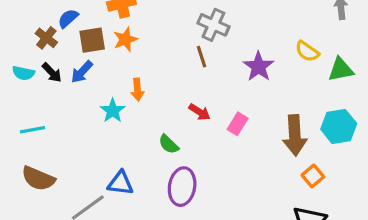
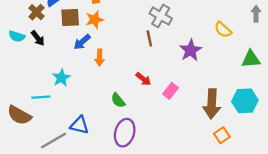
yellow semicircle: (307, 51) -> (223, 30), moved
blue arrow: (82, 72) -> (82, 42), moved
cyan star: (113, 111) -> (61, 78), moved
cyan line: (32, 130) -> (41, 97), moved

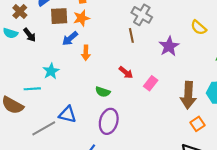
brown cross: (37, 12) -> (20, 12), moved
green semicircle: (118, 100) -> (103, 92), turned -32

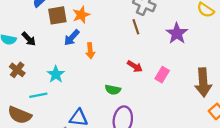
brown cross: (20, 12) -> (17, 70), moved

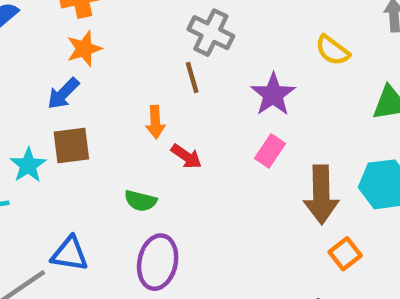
brown square: (57, 15) -> (71, 146), moved
orange arrow: (90, 51) -> (155, 122), moved
pink rectangle: (162, 75) -> (270, 151), moved

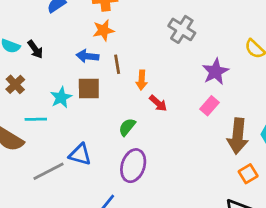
brown line: (192, 77) -> (117, 64), moved
blue arrow: (63, 94) -> (87, 56), turned 45
green semicircle: (140, 201) -> (127, 127), turned 108

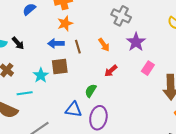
purple star: (215, 72) -> (136, 42), moved
orange arrow: (142, 80) -> (104, 45), moved, turned -32
red arrow: (158, 103) -> (111, 71), turned 104
blue triangle: (80, 154) -> (74, 110), moved

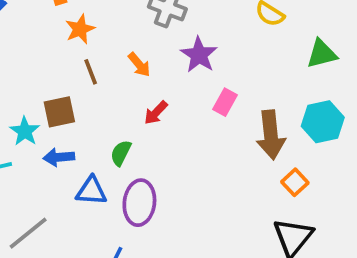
orange star: (65, 23) -> (80, 29), moved
blue arrow: (56, 43) -> (59, 157), moved

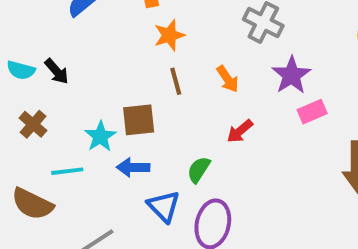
pink rectangle: (225, 102) -> (312, 112), moved, turned 32
blue triangle: (91, 191) -> (164, 206), turned 36

